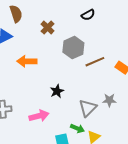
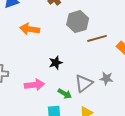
green arrow: (77, 128) -> (65, 94), moved

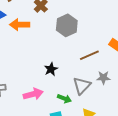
orange arrow: (30, 29) -> (20, 25), moved
brown line: (97, 38) -> (89, 55), moved

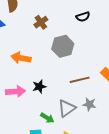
orange arrow: (20, 25) -> (21, 58), moved
pink arrow: (33, 94) -> (15, 91), moved

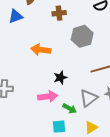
brown cross: (41, 22) -> (59, 13), turned 32
pink arrow: (15, 91) -> (48, 96), moved

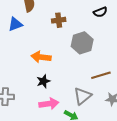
black star: (60, 78) -> (43, 81), moved
gray triangle: (89, 98) -> (82, 96), moved

